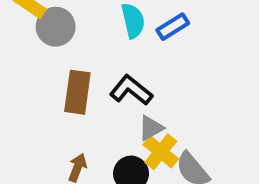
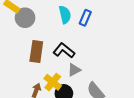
blue rectangle: (173, 27) -> (85, 18), turned -35
yellow cross: (161, 152) -> (53, 82), moved

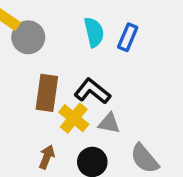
gray triangle: (74, 70) -> (109, 123), turned 40
yellow cross: (53, 82) -> (74, 118), moved

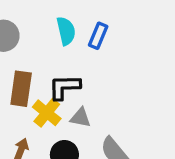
black L-shape: (92, 91) -> (64, 87), turned -40

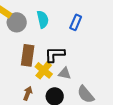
cyan semicircle: (66, 31) -> (43, 19), moved

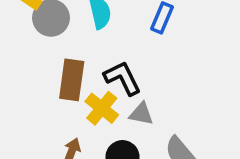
black L-shape: (55, 54) -> (122, 78), turned 65

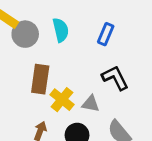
black L-shape: (122, 78) -> (115, 78), moved

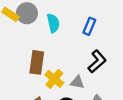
gray circle: (25, 34) -> (27, 13), moved
black L-shape: (115, 78) -> (97, 61), turned 75

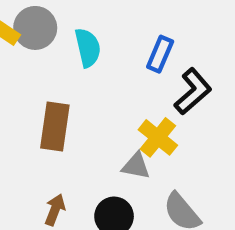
black L-shape: (97, 61) -> (193, 91), moved
yellow cross: (54, 79) -> (158, 137), moved

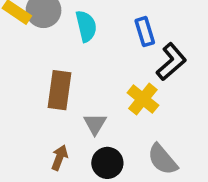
blue rectangle: (160, 54) -> (145, 32), turned -40
gray triangle: (136, 166) -> (95, 124), moved, turned 50

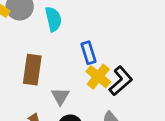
blue rectangle: (145, 32) -> (88, 53), moved
black L-shape: (171, 62) -> (121, 81), moved

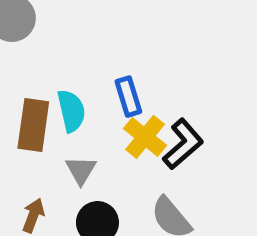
cyan semicircle: (53, 19) -> (71, 111), moved

